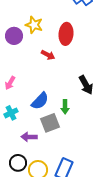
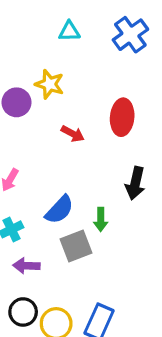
red ellipse: (66, 34) -> (122, 117), moved
black arrow: (86, 85) -> (135, 183), turned 42
purple arrow: (29, 137) -> (26, 266), moved

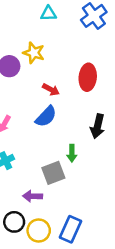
blue semicircle: (59, 210) -> (46, 116), moved
purple arrow: (26, 266) -> (33, 196), moved

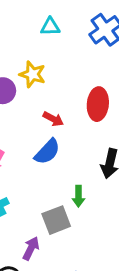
purple arrow: (33, 196) -> (31, 248), turned 114

